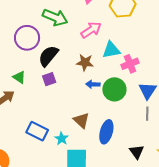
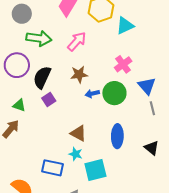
cyan triangle: (111, 50) -> (125, 26), moved
brown triangle: (81, 120) -> (78, 133), moved
blue rectangle: (37, 131) -> (53, 168), moved

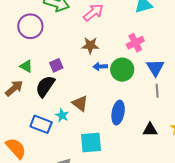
black semicircle: (42, 77) -> (45, 86), moved
black triangle: (152, 148) -> (150, 130), turned -49
cyan star: (76, 154) -> (62, 115), moved
blue rectangle: (53, 168) -> (41, 124), moved

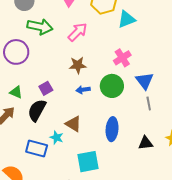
blue arrow: (100, 66) -> (83, 90), moved

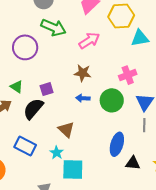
blue ellipse: (112, 129) -> (117, 144), moved
cyan star: (57, 138) -> (57, 153), moved

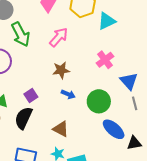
green arrow: (54, 27) -> (21, 34), turned 55
blue arrow: (83, 98) -> (68, 94), turned -144
green circle: (112, 100) -> (99, 101), moved
blue ellipse: (117, 144) -> (114, 129), turned -50

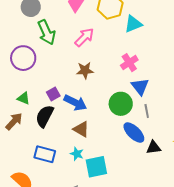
blue triangle: (129, 81) -> (140, 87), moved
blue arrow: (68, 94) -> (75, 103), moved, size x1.6
gray line: (135, 103) -> (147, 111), moved

